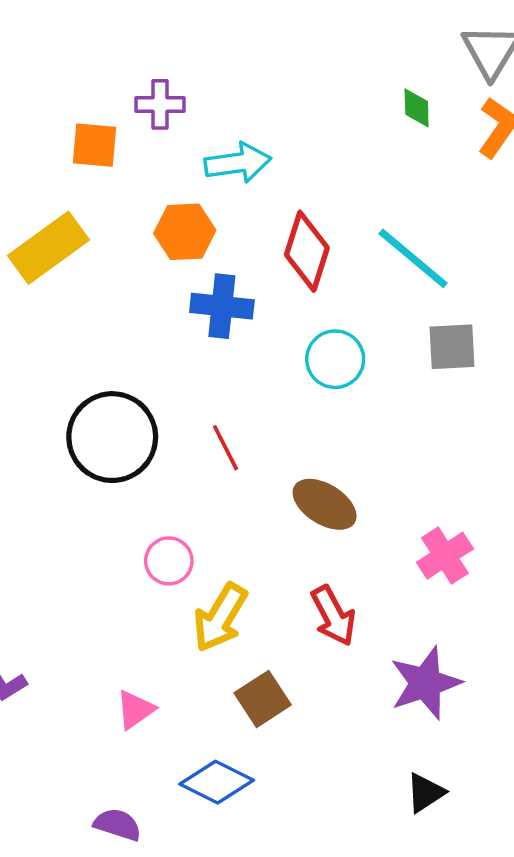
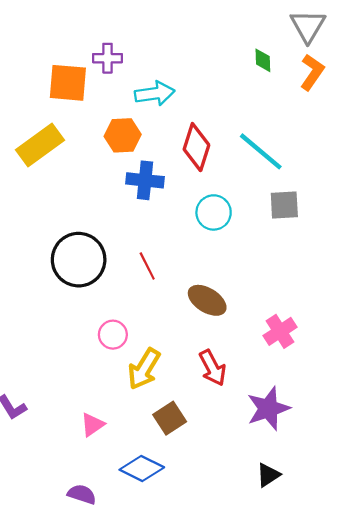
orange square: (95, 145) -> (68, 83), size x1.4

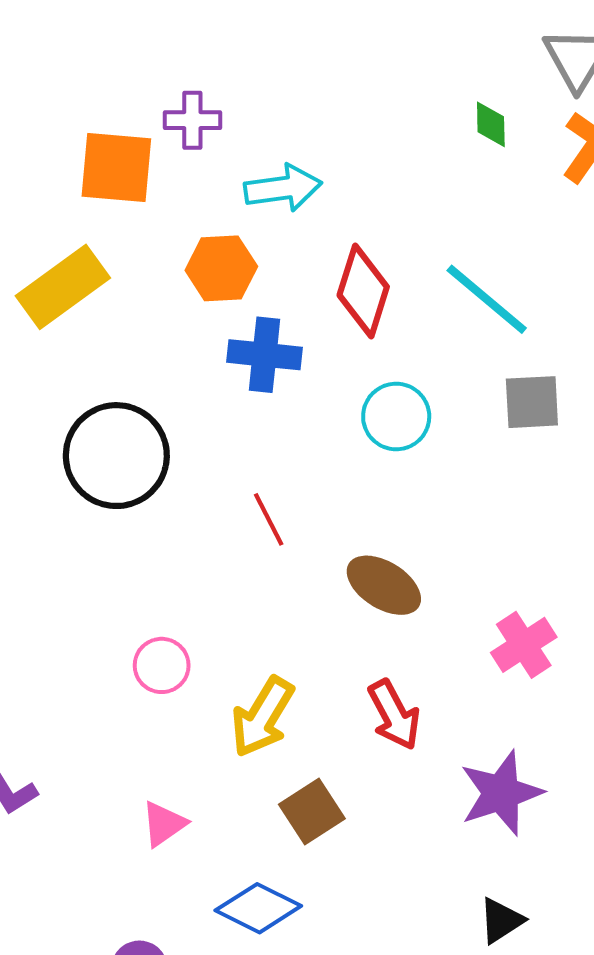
black circle: (79, 260) -> (116, 456), moved
pink circle: (113, 335) -> (162, 665), moved

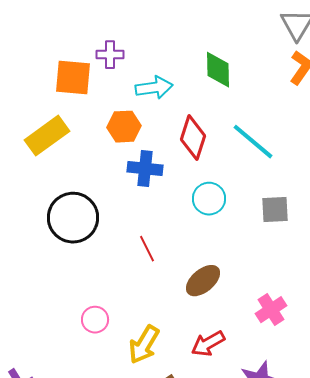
green diamond: (491, 124) -> (218, 70), moved, size x1.6
gray square: (532, 402) -> (275, 210), moved
brown ellipse: (384, 585) -> (203, 281), turned -72
red arrow: (394, 715) -> (208, 344), turned 88

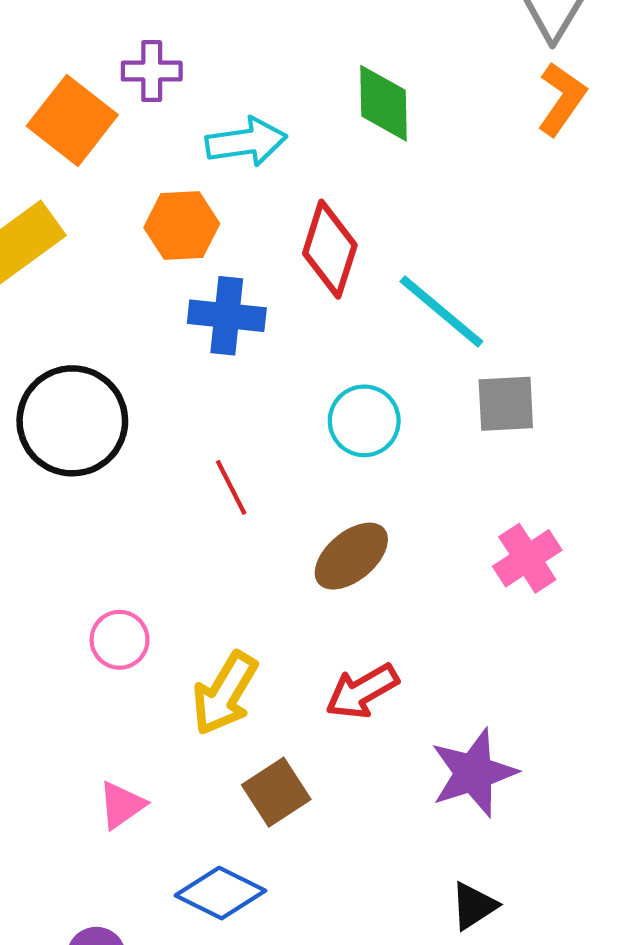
orange square: (73, 78) -> (72, 120), turned 33
cyan line: (253, 142) -> (441, 311), moved
cyan circle: (209, 199) -> (364, 421), moved
pink cross: (271, 310) -> (527, 558), moved

